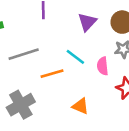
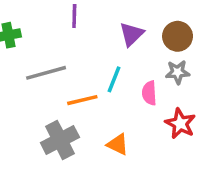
cyan line: (75, 57) -> (114, 79), turned 72
gray cross: (21, 105) -> (60, 140), moved

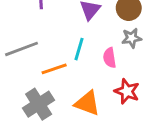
red star: (180, 123) -> (127, 91), moved
orange triangle: (118, 144) -> (87, 103), size x1.4

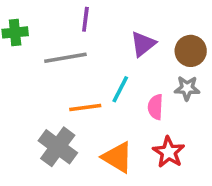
gray line: (22, 49) -> (65, 58), moved
gray cross: (39, 104) -> (58, 147), turned -32

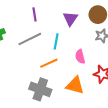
cyan line: (120, 89) -> (56, 41), moved
pink semicircle: (155, 107) -> (80, 57), moved

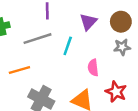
orange line: (49, 63) -> (19, 70), moved

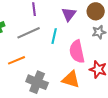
pink semicircle: (93, 68) -> (77, 52), size x1.6

